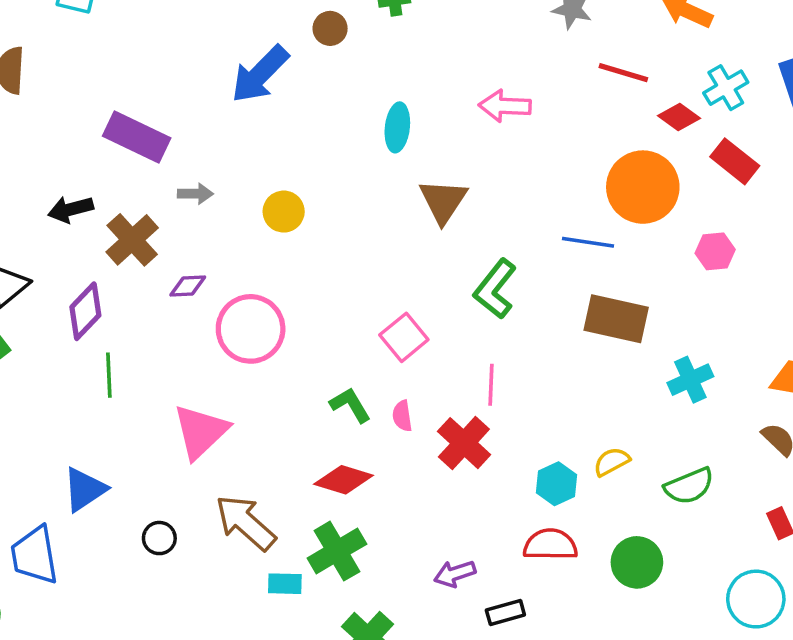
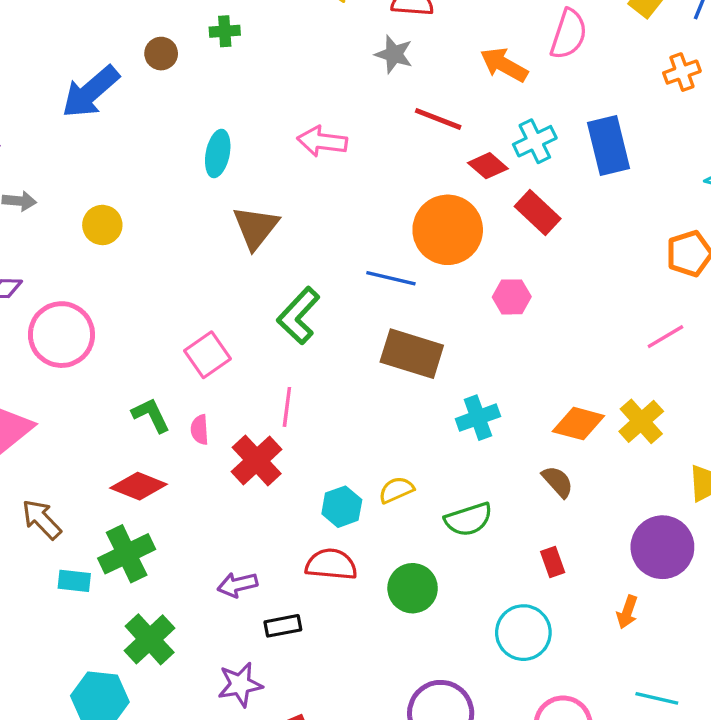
brown arrow: (246, 523) -> (42, 519), size x0.7

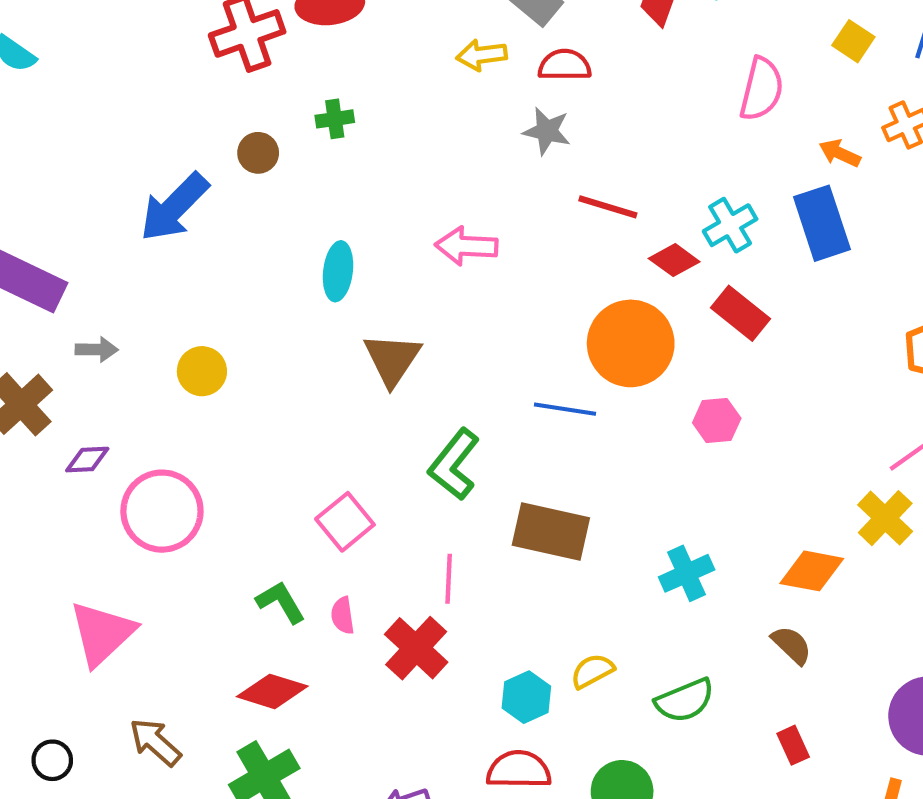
orange arrow: (504, 65) -> (840, 153), moved, size x0.7
brown rectangle: (412, 354) -> (551, 532), moved
yellow cross: (641, 421) -> (885, 518), moved

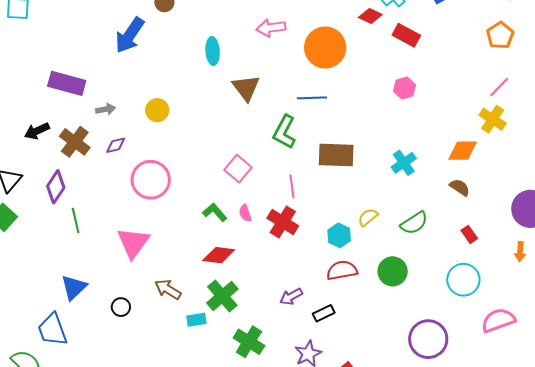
orange circle: (631, 343) -> (325, 48), moved
blue line: (565, 409) -> (312, 98), moved
purple diamond: (87, 460) -> (116, 145), moved

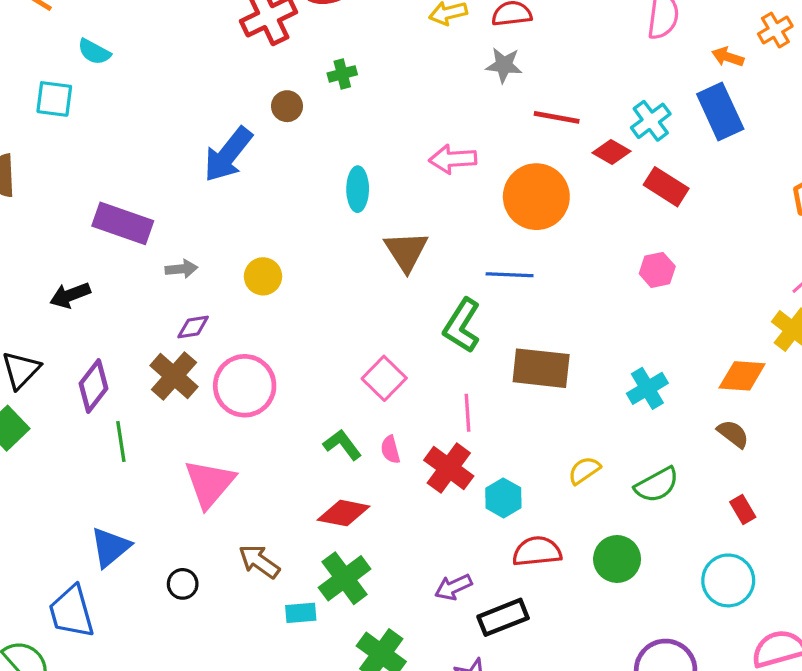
brown cross: (75, 142) -> (174, 376), moved
cyan hexagon: (339, 235) -> (503, 498), moved
black rectangle: (324, 313) -> (503, 617), size x1.4

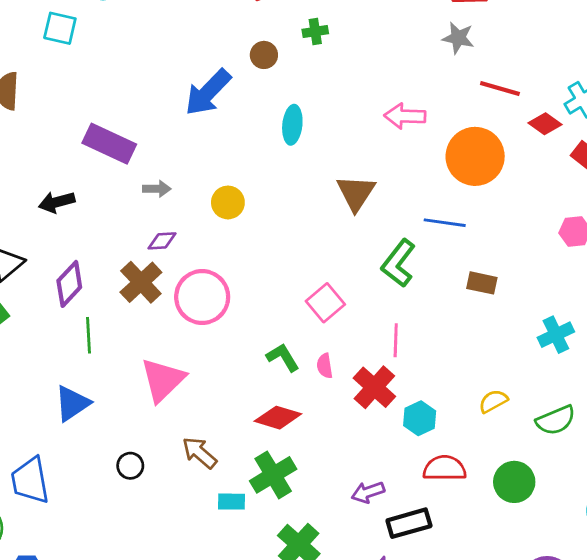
cyan ellipse: (358, 189) -> (292, 125), moved
brown rectangle: (541, 368) -> (482, 283), moved, size x0.6
blue triangle: (110, 547) -> (72, 403), moved

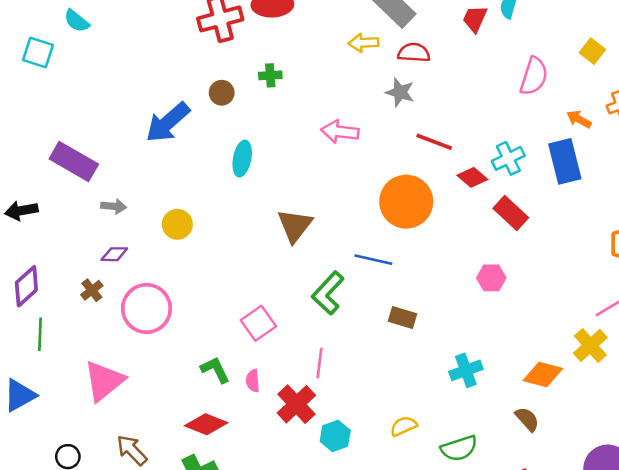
pink arrow: (405, 116) -> (340, 132), moved
brown cross: (141, 282) -> (92, 290), size x0.6

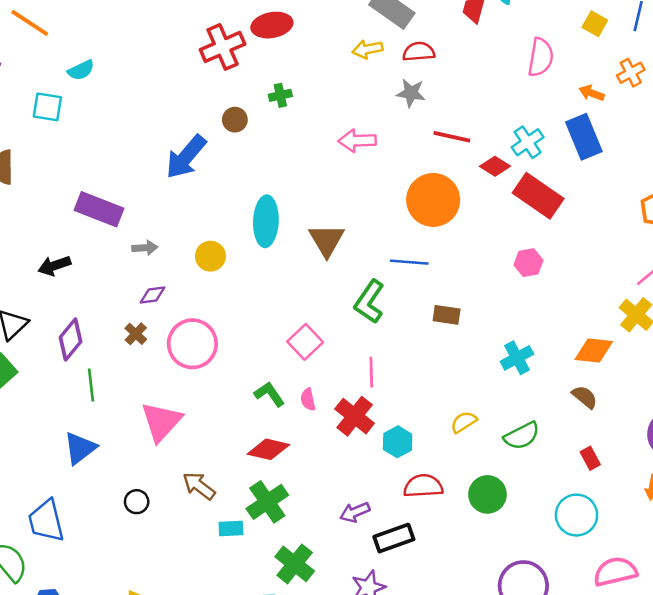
cyan semicircle: (77, 21) -> (81, 70), turned -56
cyan ellipse: (242, 159) -> (266, 221), moved, size x1.4
red rectangle: (511, 213) -> (538, 196), size x1.4

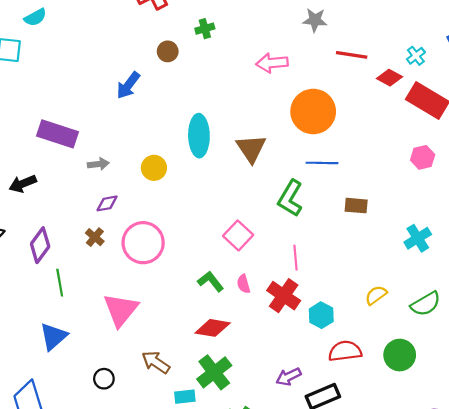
cyan cross: (528, 142) -> (416, 56), size x0.7
blue arrow: (186, 157) -> (128, 85), size x0.7
orange circle: (433, 200) -> (313, 112), moved

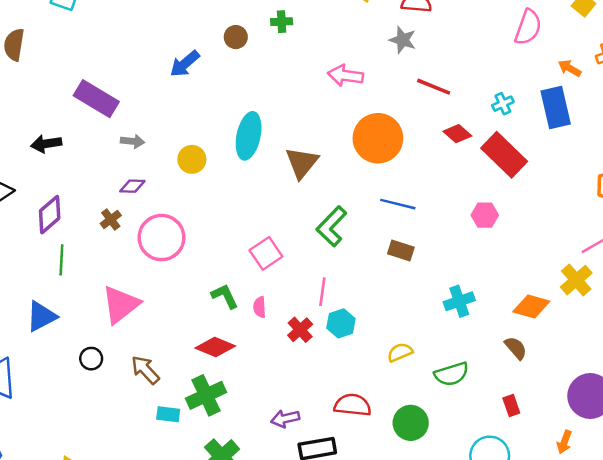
red diamond: (390, 78) -> (457, 134), moved
blue line: (322, 163) -> (398, 204), moved
red cross: (284, 296) -> (300, 330), size x0.7
cyan hexagon: (321, 315) -> (341, 323), moved
black circle: (104, 379) -> (91, 359), moved

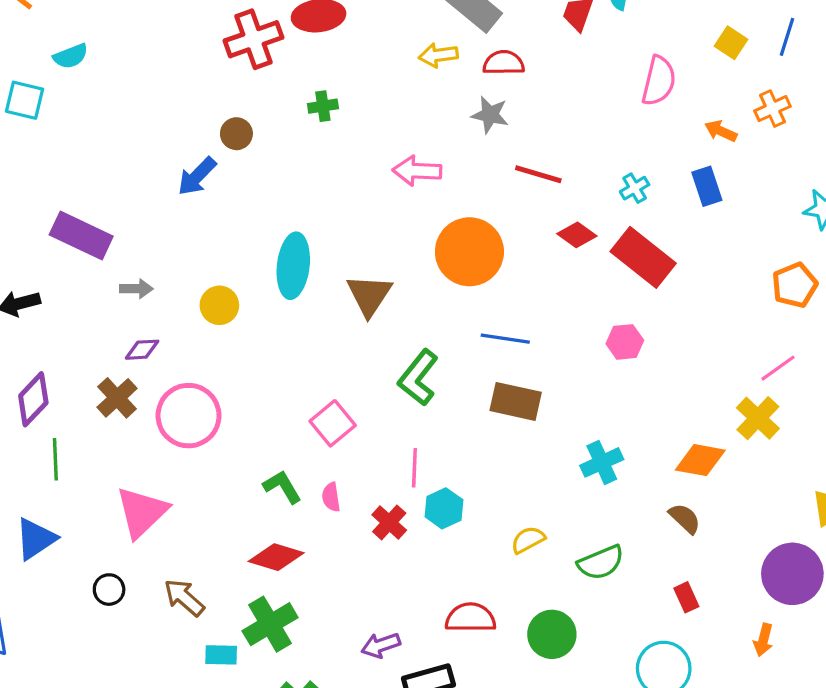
brown circle: (236, 37) -> (236, 134), moved
blue rectangle: (556, 107) -> (707, 186), size x0.7
brown cross: (111, 219) -> (117, 398), size x1.4
brown rectangle: (401, 251) -> (516, 401), size x1.4

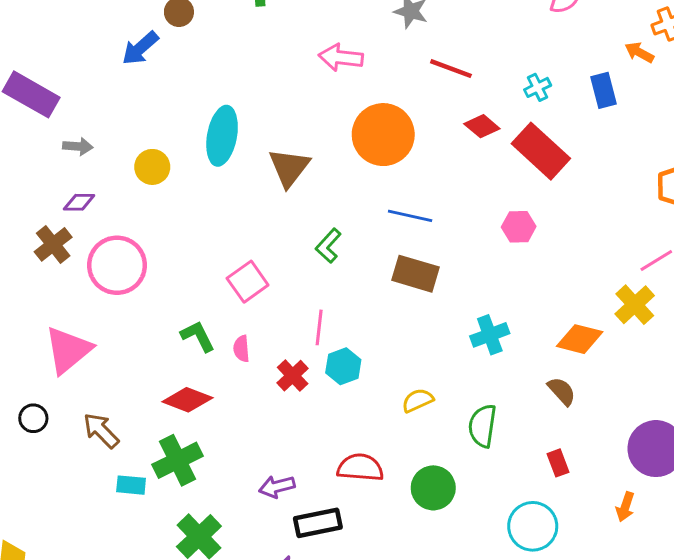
orange arrow: (721, 131) -> (639, 52), moved
green L-shape: (418, 378) -> (328, 246), size x0.7
green semicircle: (601, 563) -> (482, 426), turned 117

